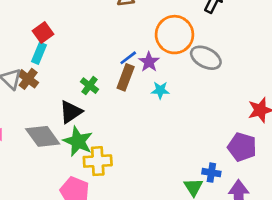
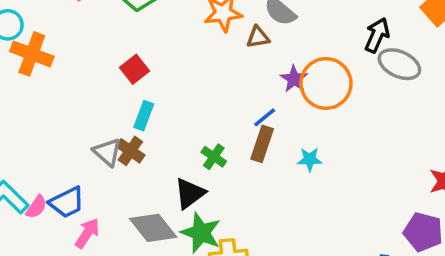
red square: (43, 32) -> (134, 69), moved
gray ellipse: (206, 58) -> (399, 64), moved
purple star: (149, 62) -> (294, 79), moved

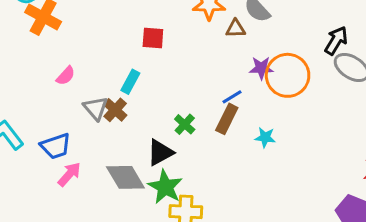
red square: (134, 69) -> (153, 38), moved, turned 35
purple star: (294, 79) -> (261, 68), turned 30
pink semicircle: (36, 207) -> (66, 76), moved

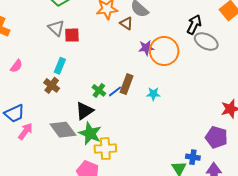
brown triangle: (236, 29) -> (126, 23), turned 40
blue line: (232, 97) -> (115, 91), moved
gray triangle: (96, 108) -> (56, 28), moved

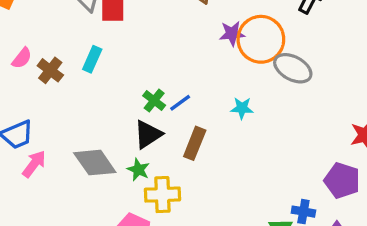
gray ellipse: (206, 42) -> (293, 68), moved
brown rectangle: (127, 84) -> (195, 143), moved
brown cross: (52, 85) -> (50, 70), moved
black triangle: (84, 111) -> (148, 134), moved
green star: (90, 133) -> (138, 170), size x0.6

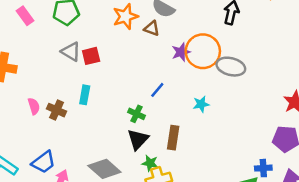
pink semicircle: (22, 58) -> (34, 106), turned -42
blue line: (180, 103) -> (157, 90), moved
green star: (138, 170) -> (150, 163), moved

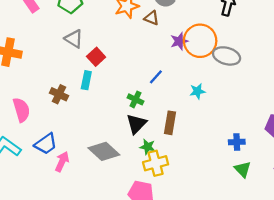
red square: (91, 56) -> (96, 57), moved, turned -30
pink semicircle: (34, 106) -> (21, 110), moved, size x1.5
blue cross: (263, 168) -> (237, 142), moved

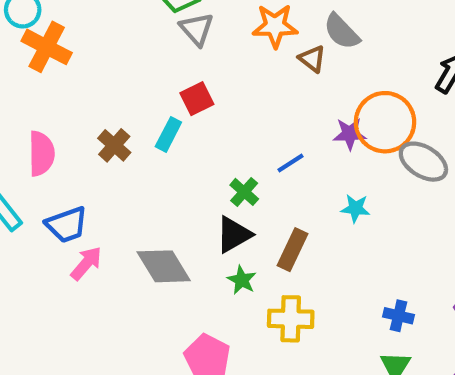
gray triangle: (74, 39) -> (197, 29), moved
purple star: (179, 41) -> (350, 134), moved
yellow cross: (156, 163) -> (291, 319), moved

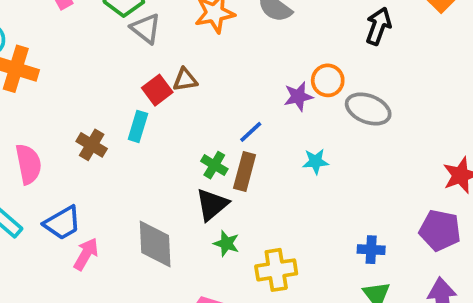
brown triangle: (312, 59) -> (185, 80), moved, turned -36
orange circle: (385, 122) -> (328, 80), size x0.6
brown rectangle: (293, 250) -> (245, 172), moved
gray diamond: (164, 266) -> (155, 244), turned 39

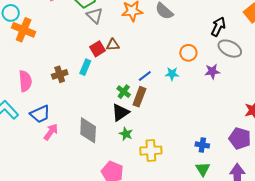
purple star: (298, 96) -> (212, 71), moved
gray ellipse: (368, 109) -> (230, 49), moved
brown cross: (92, 145) -> (60, 74), turned 35
cyan star: (316, 162) -> (172, 74), moved

